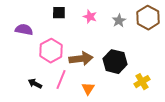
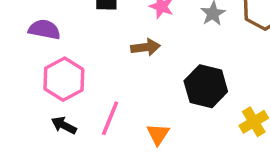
pink hexagon: (51, 51) -> (64, 79), moved
brown arrow: (81, 59) -> (146, 47), moved, size x0.7

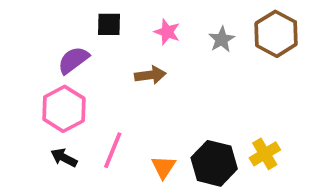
purple semicircle: (44, 30) -> (73, 60), moved, turned -48
black hexagon: (206, 86) -> (214, 163), moved

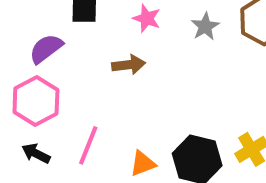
orange triangle: (163, 167) -> (143, 163), turned 36

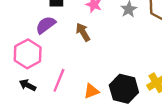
purple semicircle: (46, 49) -> (46, 25), moved
brown arrow: (129, 65) -> (83, 32), turned -114

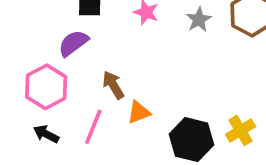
brown arrow: (83, 32) -> (113, 85), moved
orange triangle: (91, 91) -> (139, 112), moved

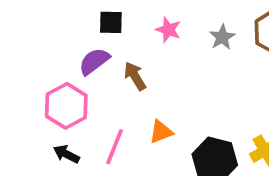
brown arrow: (113, 85) -> (135, 76), moved

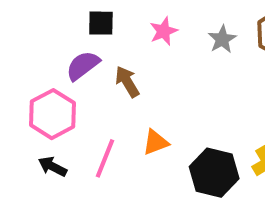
pink star: (168, 30) -> (164, 31), turned 30

